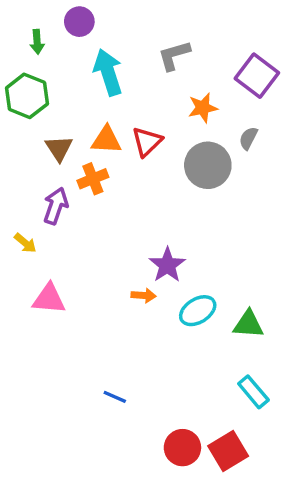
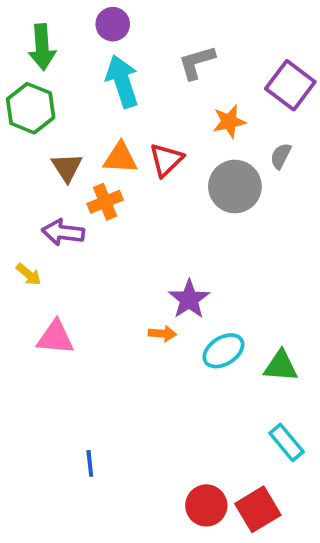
purple circle: (79, 22) -> (113, 24), moved
green arrow: (37, 42) -> (42, 47), size x1.6
purple arrow: (56, 206) -> (63, 232), turned -102
blue line: (115, 397) -> (90, 463), moved, turned 60

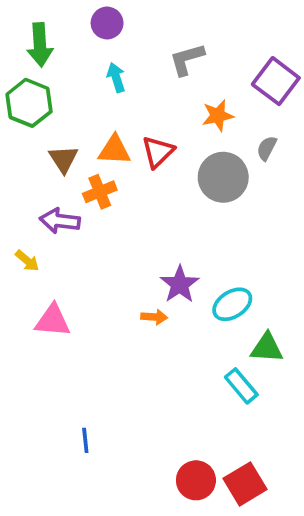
cyan arrow: (122, 81) -> (116, 77), size x0.6
cyan ellipse: (223, 351) -> (232, 304), moved
cyan rectangle: (286, 442) -> (241, 386), moved

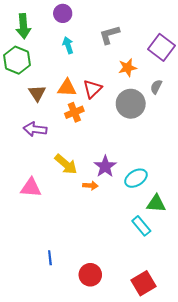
orange cross: (100, 192) -> (74, 112), moved
yellow arrow: (27, 261) -> (66, 164), moved, size x1.6
red circle: (196, 480) -> (90, 275), moved

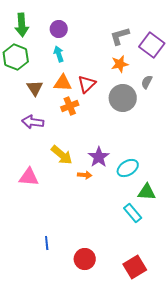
purple circle: (63, 13) -> (59, 29), moved
gray L-shape: (109, 35) -> (120, 36), moved
cyan arrow: (68, 45) -> (59, 54), moved

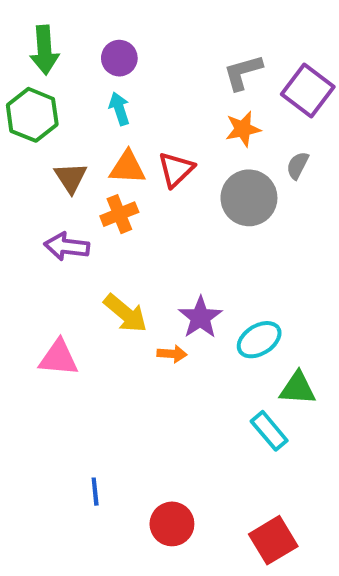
orange cross: (70, 106) -> (119, 214), moved

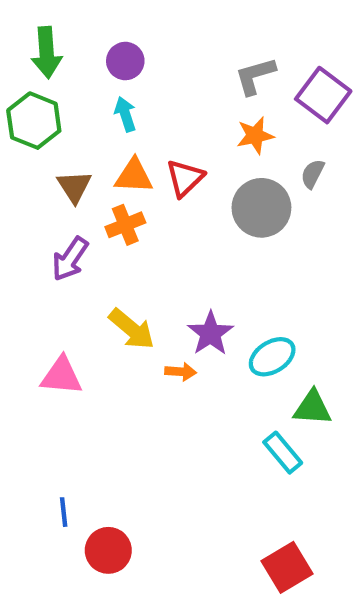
purple arrow: (67, 246) -> (70, 259), turned -63
blue line: (95, 492) -> (64, 512), moved
red circle: (172, 524) -> (108, 550), moved

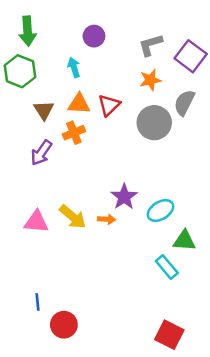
purple circle: (125, 61) -> (94, 36), moved
gray semicircle: (313, 174) -> (184, 103), size x1.5
yellow arrow: (132, 329) -> (73, 217), moved
red square: (287, 567) -> (169, 335), turned -32

